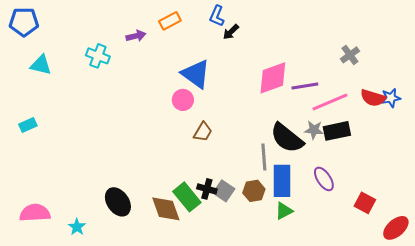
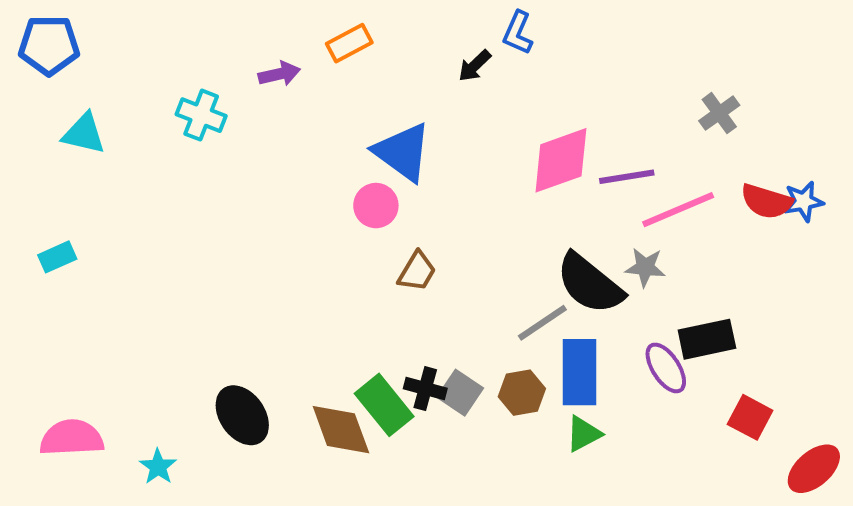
blue L-shape: (217, 16) -> (518, 33), moved
black rectangle: (337, 131) -> (707, 339), moved
gray line: (264, 157) -> (542, 323), turned 60

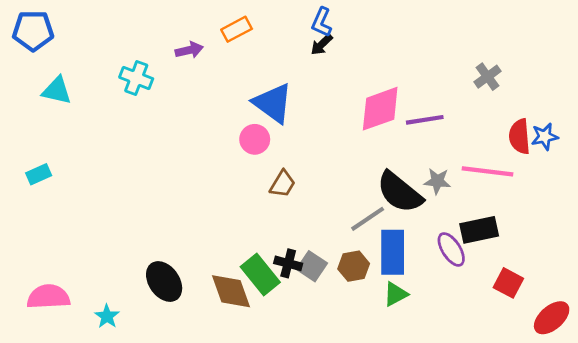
blue L-shape: (518, 33) -> (322, 22), moved
red semicircle: (767, 201) -> (520, 137), turned 68
pink line: (678, 210) -> (487, 171), moved, turned 30

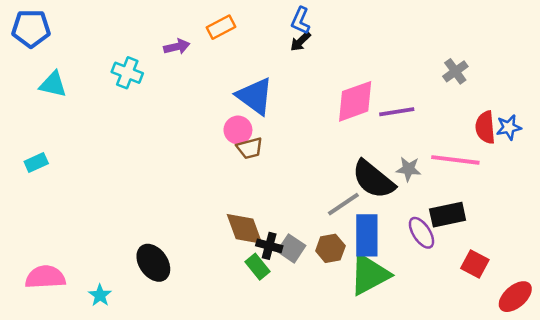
brown trapezoid: (283, 184) -> (250, 148), moved, turned 44
green rectangle: (260, 275) -> (257, 267), moved, size x0.7
brown diamond: (231, 291) -> (244, 229), moved
green triangle: (395, 294) -> (369, 274), size x1.8

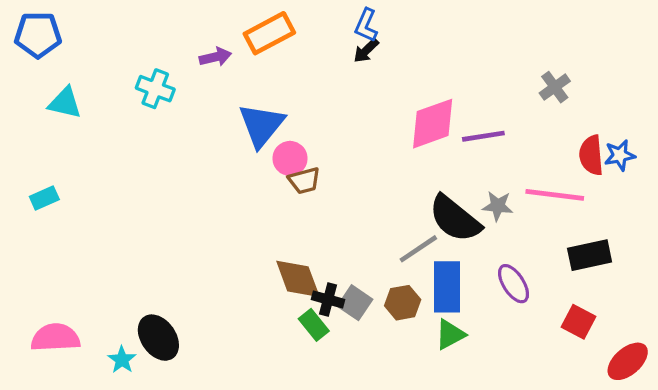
orange rectangle: (221, 27) -> (269, 33), size x1.4
blue triangle: (255, 96) -> (261, 125), moved, turned 33
black rectangle: (448, 215) -> (590, 255), moved
black ellipse: (153, 263) -> (158, 338), moved
green triangle: (369, 274) -> (450, 334), size x0.6

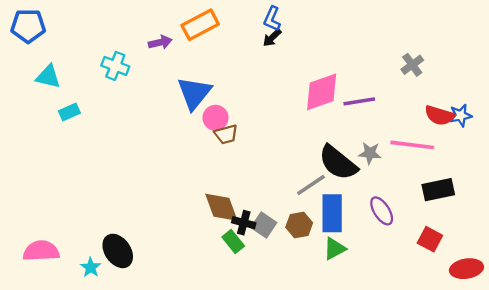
red semicircle: (591, 155) -> (439, 115), turned -68
cyan rectangle: (44, 198) -> (69, 112), moved
red ellipse: (628, 361) -> (466, 269), turned 32

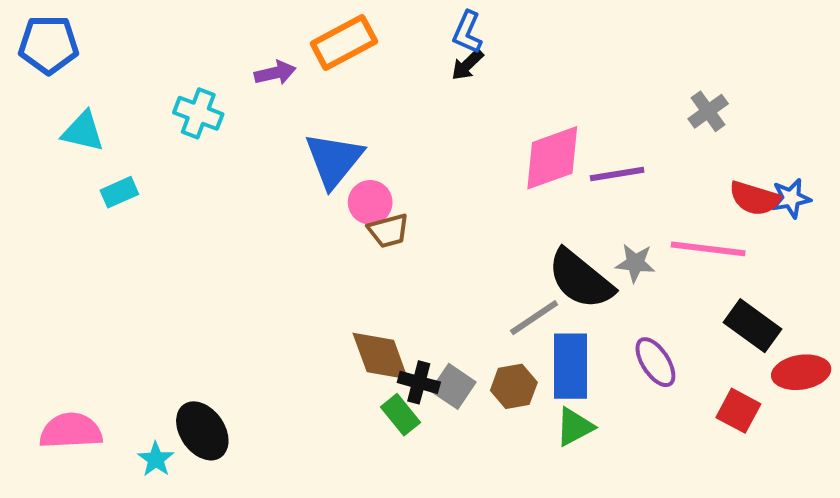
black rectangle: (438, 190) -> (753, 326), turned 48
red ellipse: (466, 269) -> (801, 372), moved

